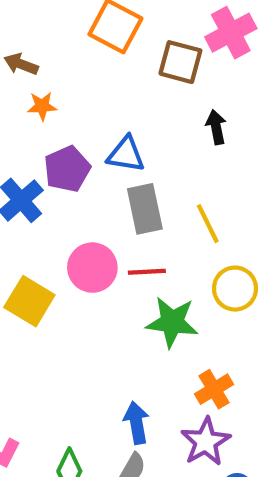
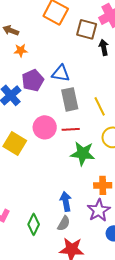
black arrow: (216, 127) -> (104, 47), moved
orange cross: (214, 389) -> (103, 185), turned 30

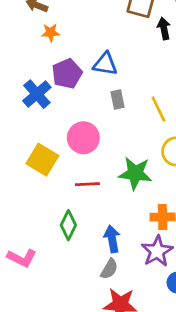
gray rectangle: (70, 99) -> (117, 100), size x0.6
red line: (71, 129) -> (87, 184), moved
green diamond: (34, 224) -> (68, 225), moved

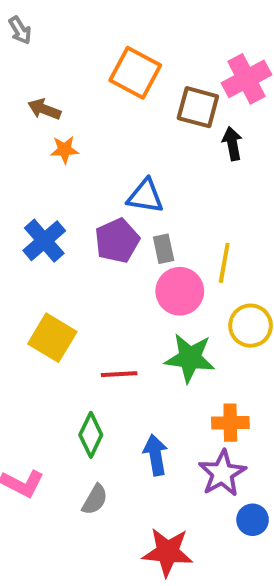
purple pentagon: (67, 74) -> (117, 241), moved
yellow line: (158, 109) -> (224, 263), turned 36
pink circle: (83, 138) -> (180, 291), moved
gray semicircle: (109, 269) -> (95, 500), moved

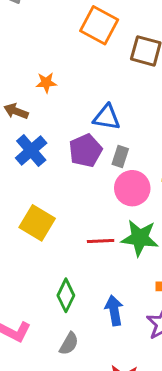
brown arrow: (44, 109) -> (16, 111), moved
gray rectangle: (164, 249) -> (120, 157), turned 30
red line: (119, 374) -> (101, 241), moved

